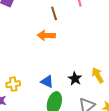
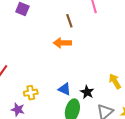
black star: (75, 79) -> (87, 92), moved

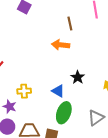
black star: (87, 92) -> (78, 77), moved

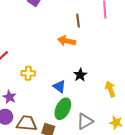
yellow cross: (24, 91) -> (28, 73), moved
gray triangle: (96, 118) -> (85, 121), moved

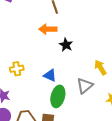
black star: (80, 75) -> (66, 45), moved
gray triangle: (85, 121) -> (85, 86), moved

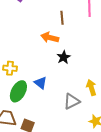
green ellipse: (58, 96) -> (18, 91), moved

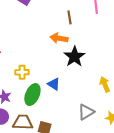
black star: (64, 57) -> (74, 57), size x1.5
gray triangle: (72, 101) -> (86, 112), moved

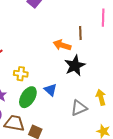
brown line: (69, 17) -> (80, 33), moved
gray triangle: (86, 112) -> (79, 108), moved

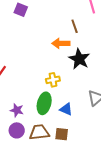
yellow cross: (21, 74) -> (53, 80), moved
blue triangle: (50, 90) -> (66, 109), moved

